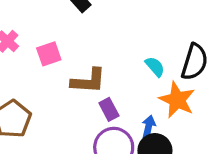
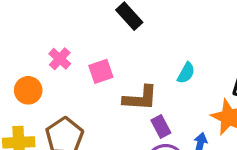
cyan semicircle: (155, 67) -> (186, 73), moved, turned 70

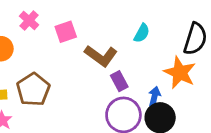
brown L-shape: (140, 98) -> (101, 56), turned 32

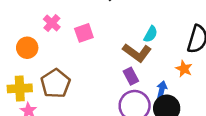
brown L-shape: (101, 56) -> (137, 53), moved
orange star: (180, 73) -> (184, 69), size x0.6

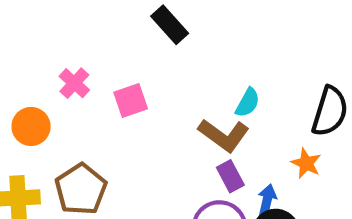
purple rectangle: (131, 76) -> (230, 176), moved

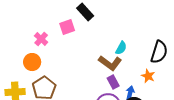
pink square: (131, 100) -> (67, 27), moved
orange circle: (31, 126) -> (32, 62), moved

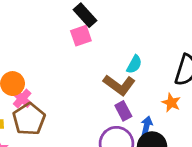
pink square: (67, 27) -> (81, 36), moved
pink cross: (41, 39) -> (22, 99), moved

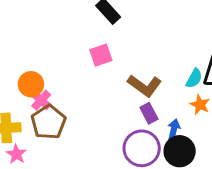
pink square: (81, 36) -> (101, 55), moved
cyan semicircle: (134, 64) -> (194, 78), moved

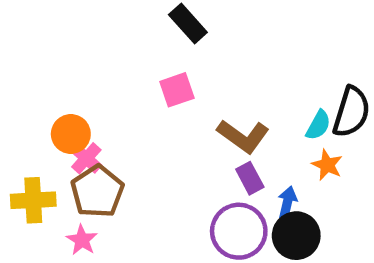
pink star: (16, 154) -> (82, 240), moved

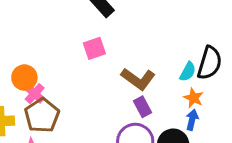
blue arrow: (287, 202) -> (192, 120), moved

